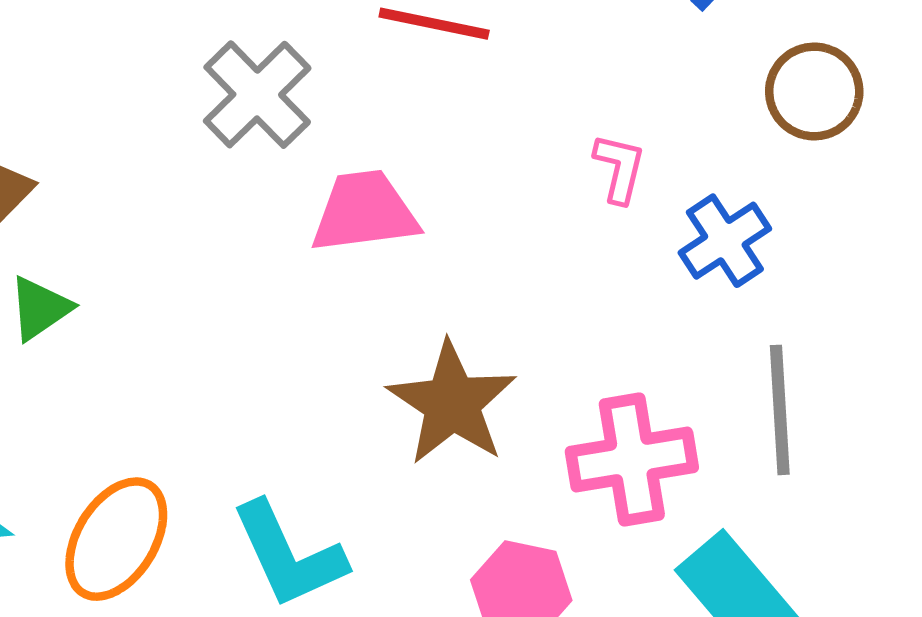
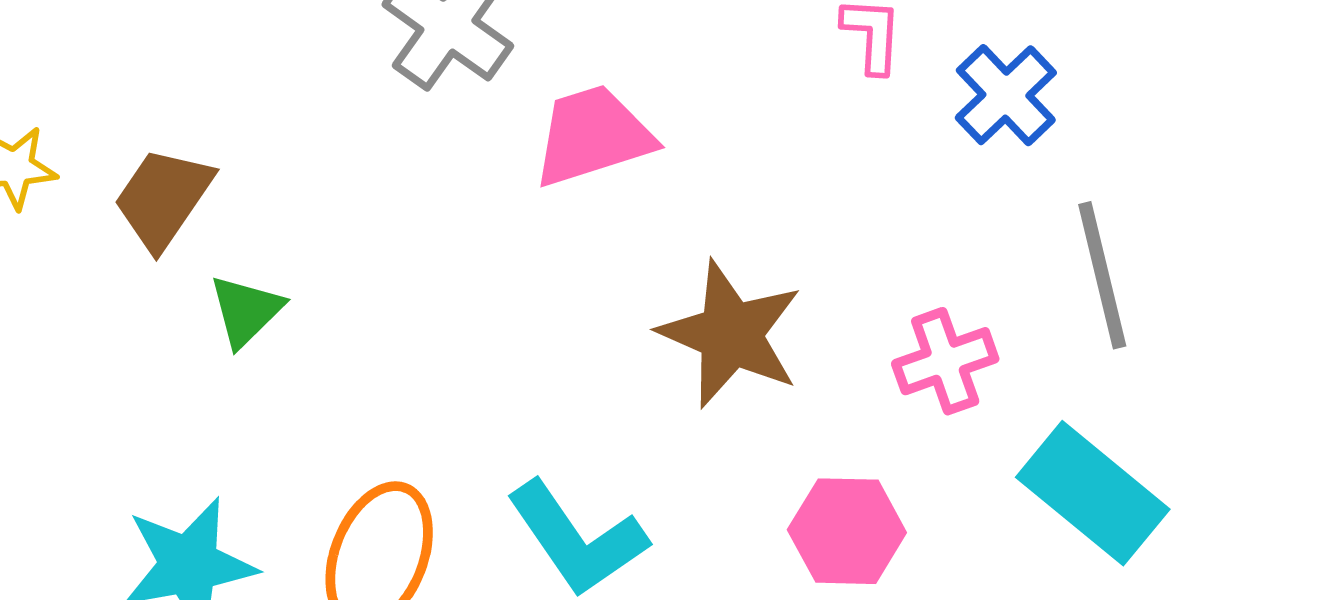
pink cross: (632, 459) -> (945, 361), size x0.7

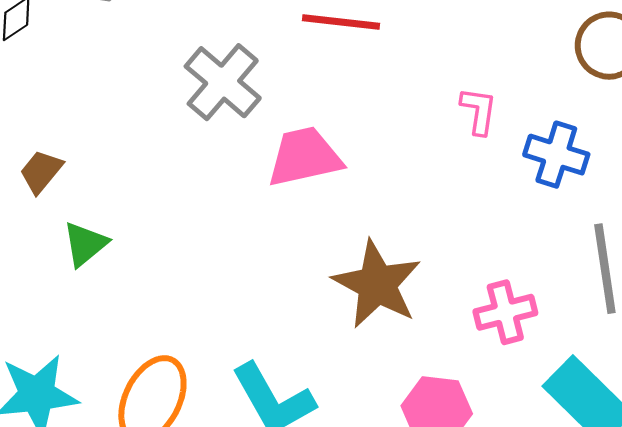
blue cross: (1006, 95) -> (556, 155), turned -34
brown trapezoid: (163, 198) -> (41, 172), size x0.7

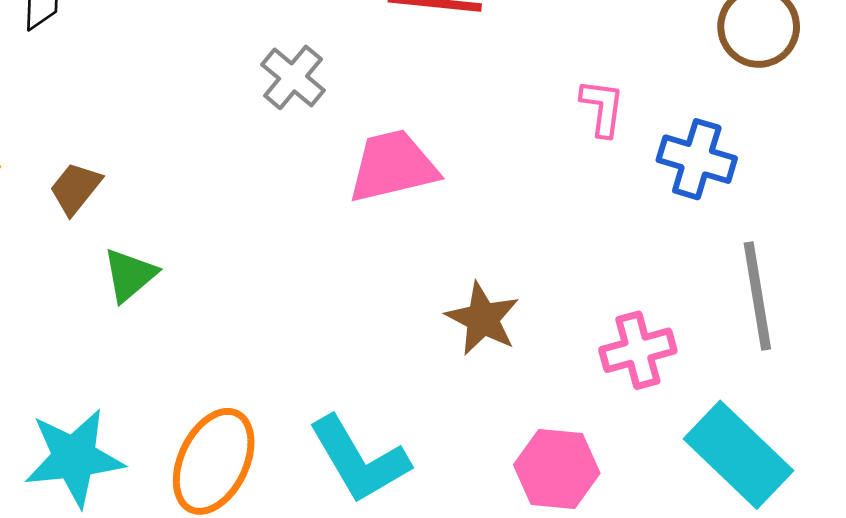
gray cross: (223, 82) -> (293, 77), size x0.7
brown star: (377, 284) -> (483, 319), size x0.7

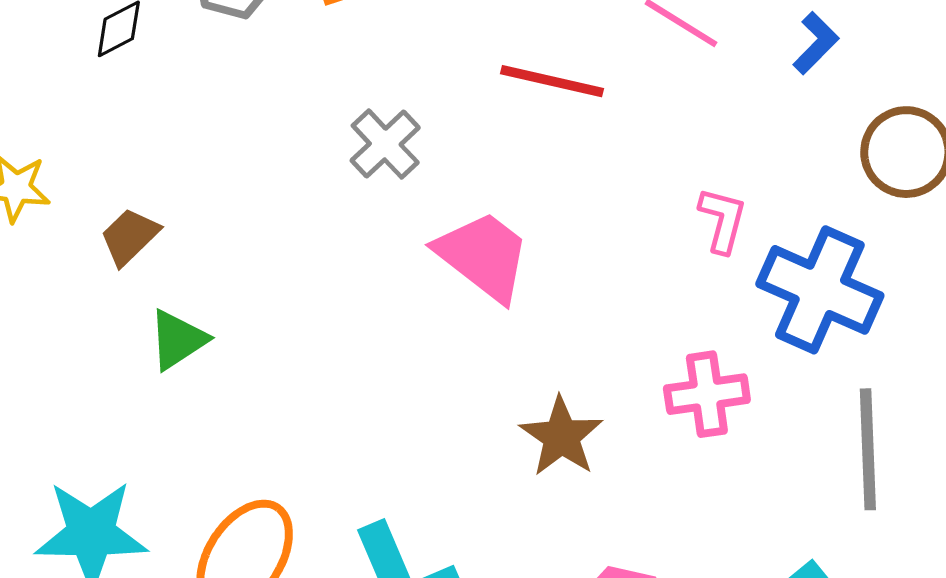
blue cross: (697, 159) -> (820, 290), size x1.4
pink trapezoid: (393, 166) -> (483, 256), turned 44
pink cross: (638, 350) -> (707, 394), moved

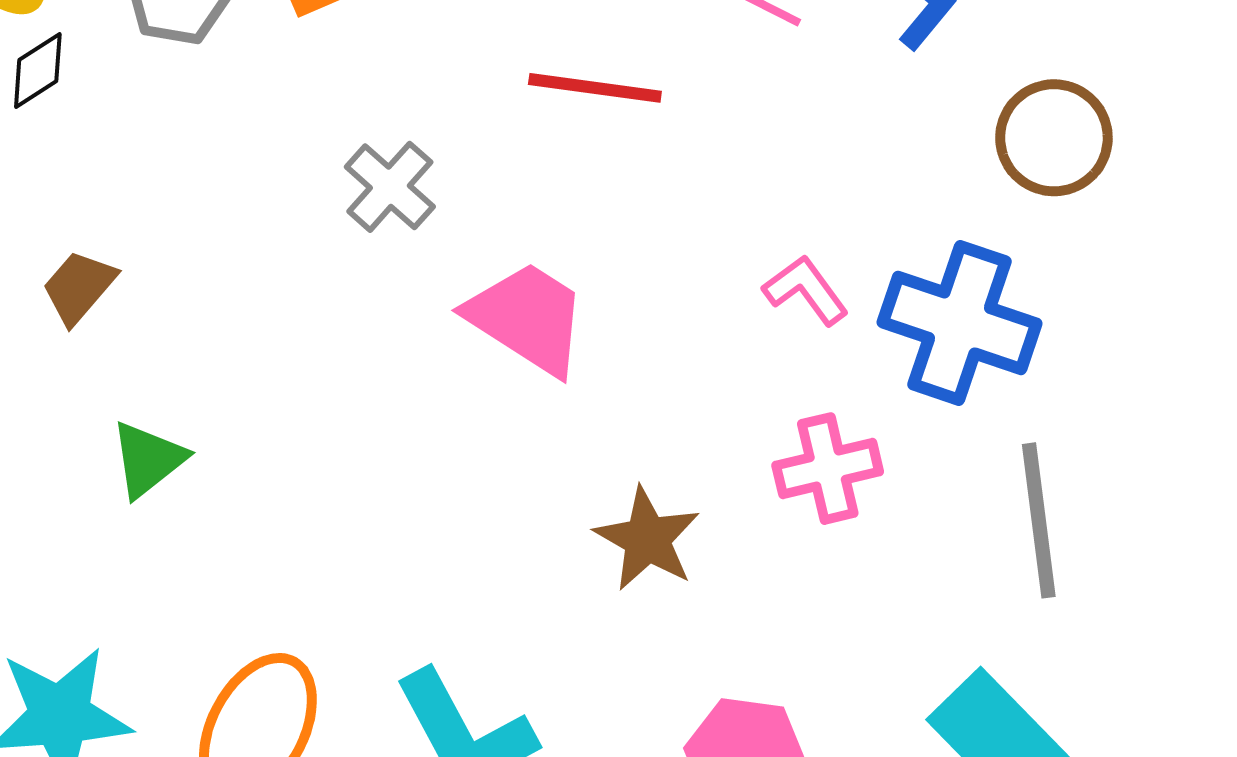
pink L-shape: (723, 220) -> (806, 290), moved, turned -46
brown trapezoid: (130, 237) -> (79, 287), moved

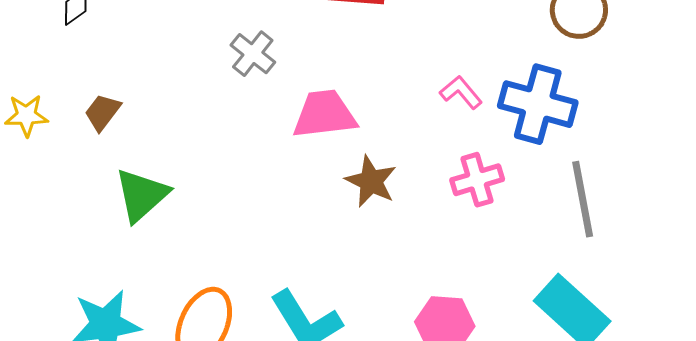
pink trapezoid: (527, 318) -> (324, 114), turned -36
green triangle: (148, 459) -> (142, 195), size x1.4
brown star: (647, 539) -> (371, 181), moved

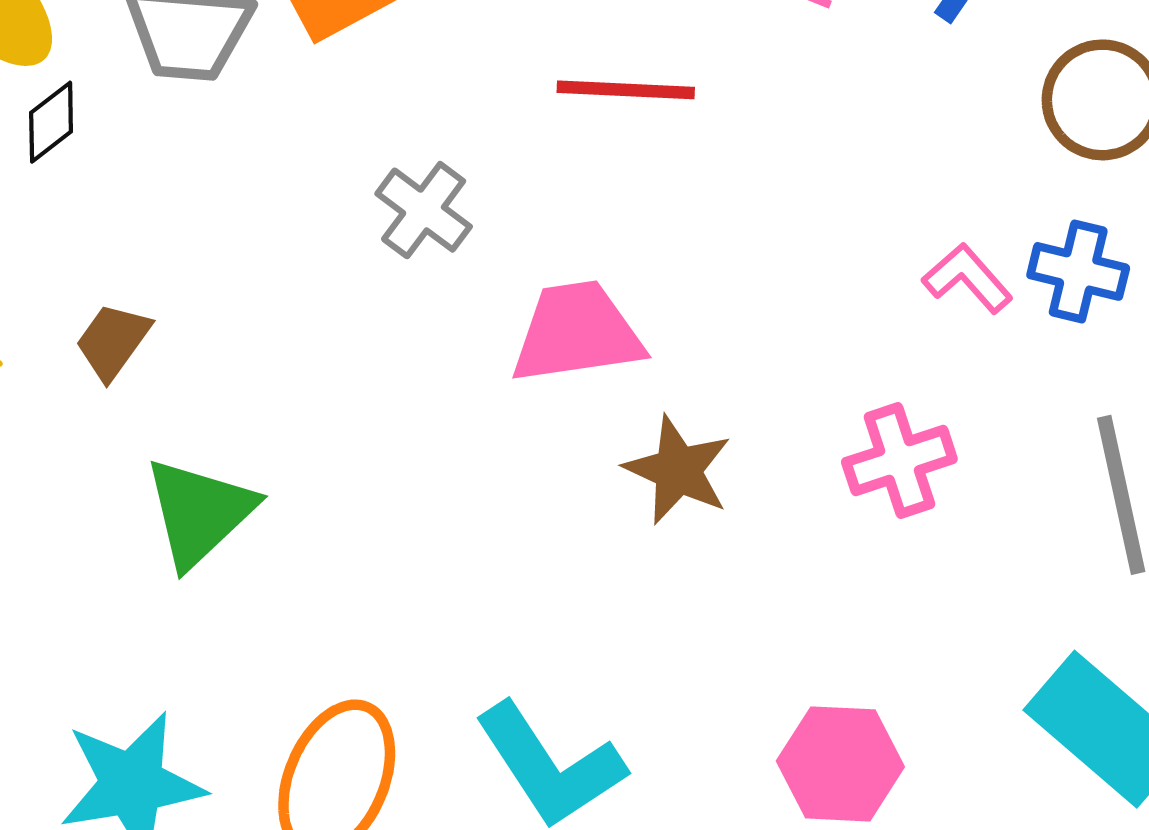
pink L-shape: (461, 92) -> (967, 278), moved
blue cross: (538, 104) -> (1078, 271), moved, size x0.6

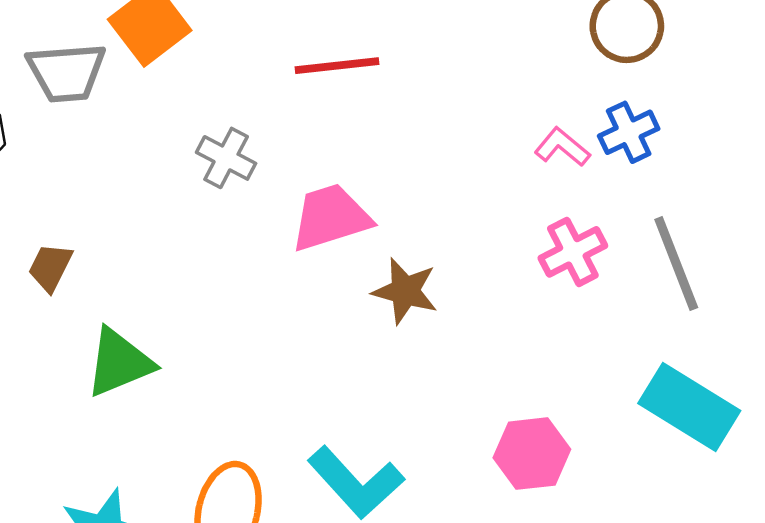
blue cross: (1078, 271) -> (629, 132), turned -30
pink cross: (899, 461) -> (573, 252), moved
green triangle: (199, 512) -> (119, 363), turned 30

